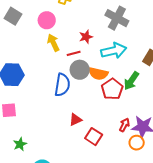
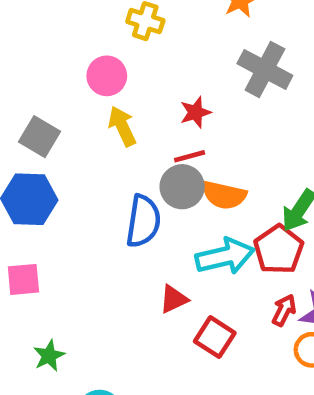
gray square: (13, 16) -> (39, 137), moved
cyan arrow: (114, 51) -> (225, 256), moved
red line: (74, 53) -> (190, 156), moved
red pentagon: (112, 89) -> (279, 249), moved

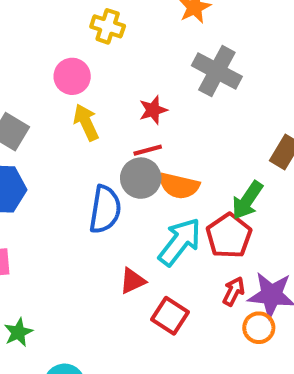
cyan arrow: (225, 256) -> (180, 242), turned -39

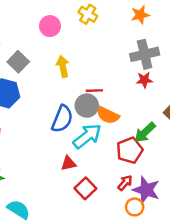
gray cross: (217, 71) -> (145, 54), turned 36
pink circle: (72, 76) -> (50, 26), moved
red star: (153, 110) -> (144, 80), moved
cyan arrow: (180, 242) -> (87, 136), moved

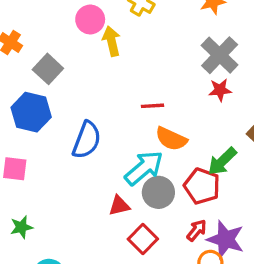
gray cross: (145, 54) -> (220, 55), turned -32
yellow arrow: (63, 66) -> (112, 41), moved
gray circle: (87, 106) -> (158, 192), moved
blue semicircle: (62, 119) -> (87, 140), moved
red pentagon: (130, 150) -> (202, 186), turned -30

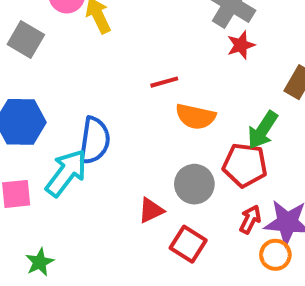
gray square: (48, 69) -> (26, 40), moved
cyan arrow: (144, 168) -> (66, 173), moved

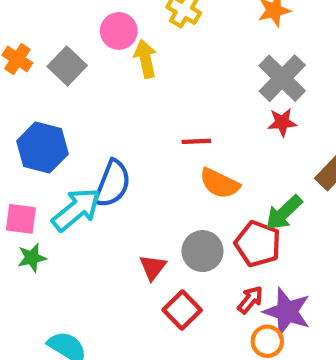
red triangle: (151, 210) -> (153, 267), turned -40
green star: (40, 262) -> (32, 258), moved

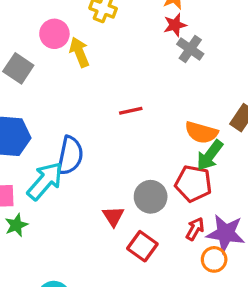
gray cross: (282, 78) -> (190, 49), size x0.7
red star: (282, 122) -> (175, 25), moved
orange semicircle: (220, 183) -> (201, 132), moved

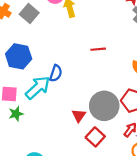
blue semicircle: (70, 156) -> (56, 73), size x0.7
gray circle: (151, 197) -> (104, 106), size x1.4

